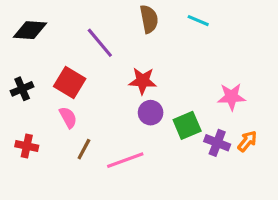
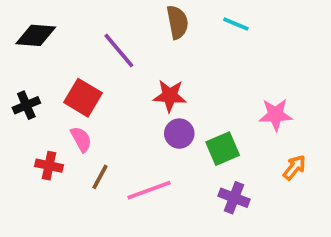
purple cross: (217, 143) -> (234, 198), moved
red cross: (27, 146) -> (49, 166), moved

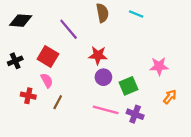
pink line: (149, 190) -> (106, 110), moved, turned 35

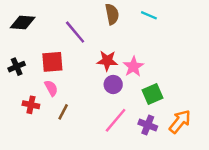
red square: (48, 56) -> (52, 62), turned -36
pink star: (159, 66) -> (133, 67), moved, turned -30
green square: (128, 86) -> (153, 94), moved
orange arrow: (170, 97) -> (180, 121), moved, size x1.5
pink line: (106, 110) -> (116, 120), turned -65

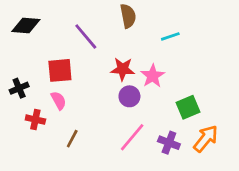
cyan line: (149, 15) -> (170, 36), moved, turned -42
black cross: (17, 67) -> (19, 88), moved
green square: (153, 94) -> (188, 107), moved
brown line: (63, 112) -> (72, 139), moved

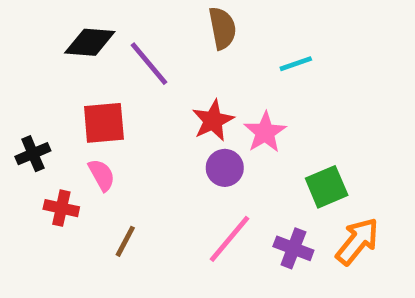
black diamond: (26, 25) -> (90, 42), moved
red star: (123, 69) -> (213, 120), turned -30

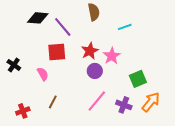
red square: (104, 123) -> (57, 52), moved
black cross: (33, 154) -> (14, 65), turned -32
red cross: (61, 208) -> (23, 111), moved, turned -32

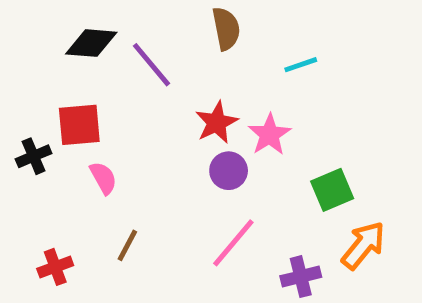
red square: (57, 52) -> (79, 125), moved
black cross: (14, 65) -> (34, 156), turned 32
purple cross: (124, 105) -> (301, 277), moved, turned -35

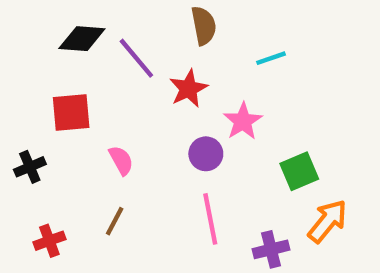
red star: (217, 123) -> (188, 89), moved
black cross: (34, 156) -> (30, 167), moved
pink semicircle: (103, 178) -> (121, 160), moved
pink line: (233, 243) -> (210, 219), turned -51

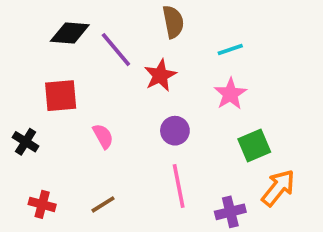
pink star: (243, 121) -> (230, 94), moved
black cross: (30, 167) -> (26, 142), turned -35
brown line: (115, 221) -> (103, 204), moved, turned 30
red cross: (49, 241) -> (42, 204), turned 35

